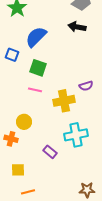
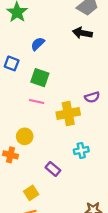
blue semicircle: (36, 37) -> (38, 44), size x0.6
cyan cross: (76, 135) -> (81, 150), size x0.6
yellow square: (18, 170) -> (31, 193), moved, turned -32

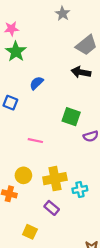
green square: (40, 78) -> (71, 117), moved
yellow cross: (68, 113) -> (55, 179), moved
yellow square: (31, 193) -> (30, 232), turned -32

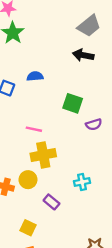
blue semicircle: (36, 83) -> (35, 76), moved, turned 40
yellow circle: (23, 175) -> (28, 180), moved
yellow cross: (55, 179) -> (43, 155), moved

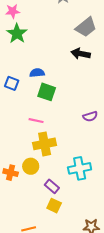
green square: (73, 103) -> (47, 92), moved
cyan cross: (82, 182) -> (80, 168), size x1.5
yellow square: (28, 228) -> (54, 206), moved

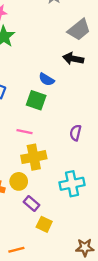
blue semicircle: (37, 73) -> (47, 79), moved, turned -144
purple semicircle: (90, 116) -> (75, 133), moved, turned 120
purple rectangle: (52, 186) -> (31, 203), moved

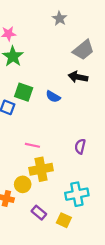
green square: (36, 100) -> (24, 92), moved
yellow circle: (19, 181) -> (23, 184), moved
yellow square: (44, 224) -> (64, 220), moved

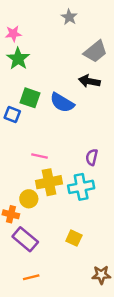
blue semicircle: (53, 97) -> (62, 103), size x1.5
cyan cross: (77, 194) -> (81, 187), moved
purple rectangle: (39, 213) -> (25, 239), moved, size x1.5

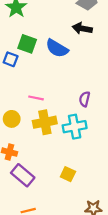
yellow circle: (29, 199) -> (12, 119), moved

